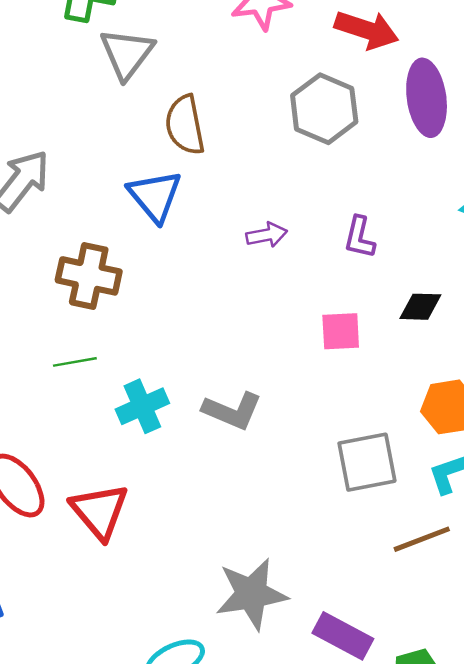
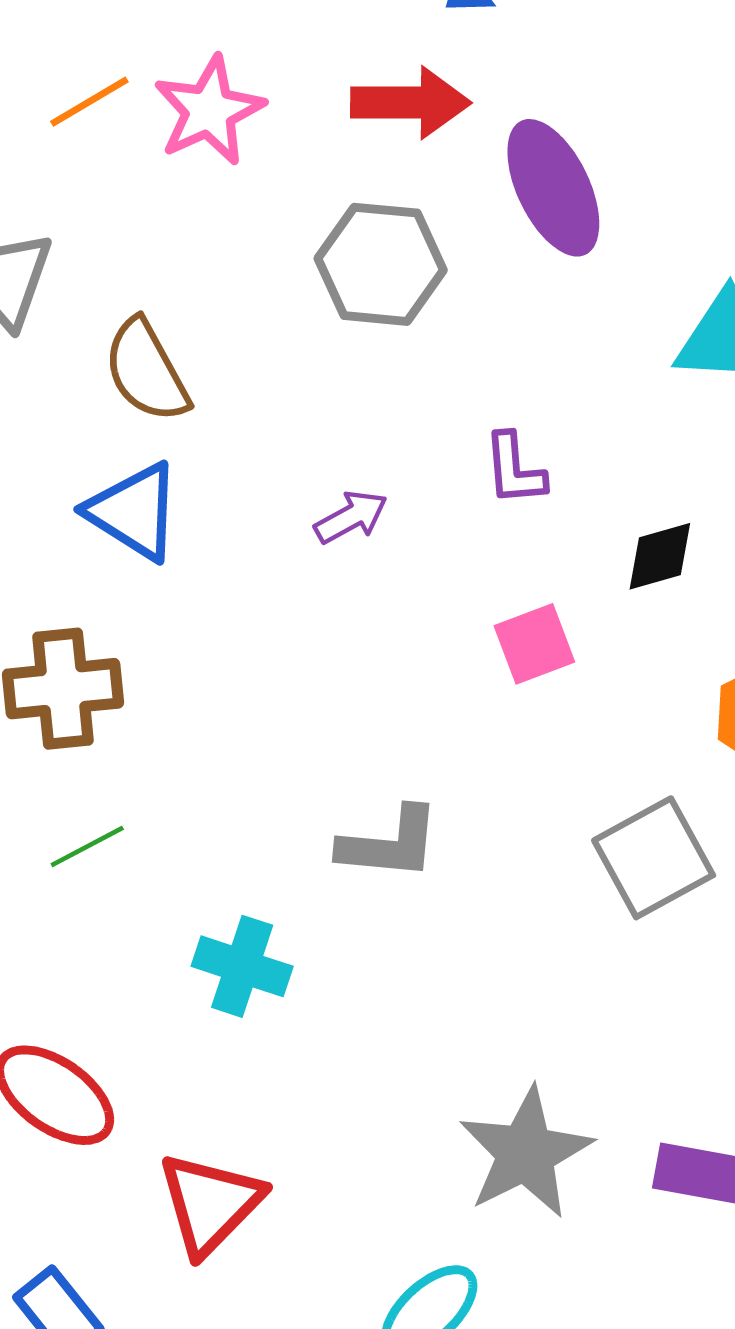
cyan cross: (142, 406) -> (242, 966), moved, turned -30
red triangle: (99, 511) -> (210, 1203), moved, turned 42

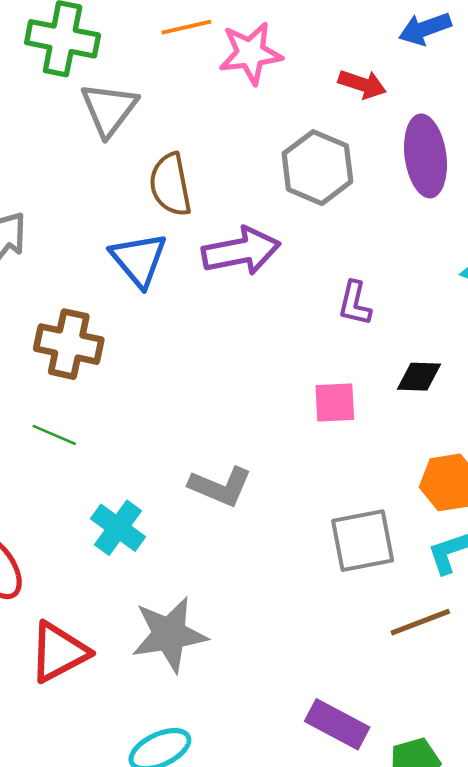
red arrow: (411, 103) -> (362, 84), size x0.7
purple arrow: (351, 517) -> (241, 251), moved, size x1.8
green line: (87, 847) -> (54, 435), turned 33
gray star: (526, 1153) -> (169, 634), moved

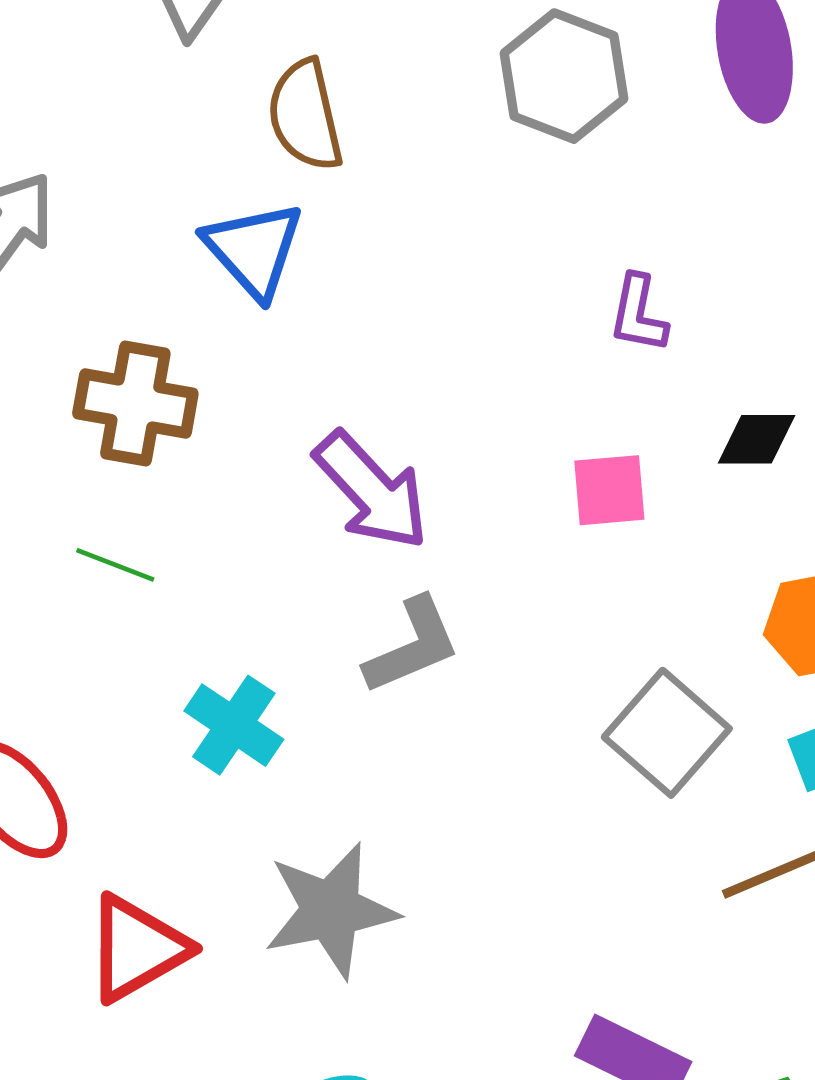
purple arrow: (241, 251) -> (372, 491), moved, turned 60
gray L-shape: (220, 486) -> (412, 646), turned -44
gray square: (363, 541) -> (667, 733), turned -36

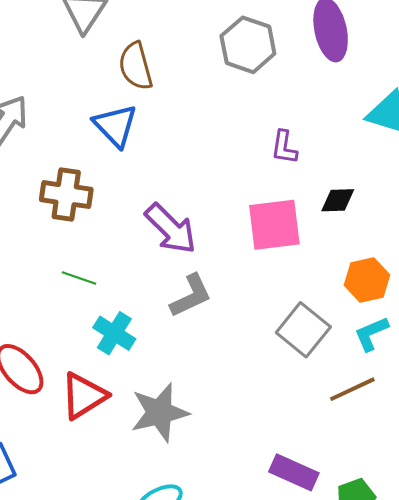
pink square: (609, 490) -> (274, 225), size x1.6
green line: (115, 565) -> (79, 278), moved
red triangle: (137, 948) -> (84, 396), moved

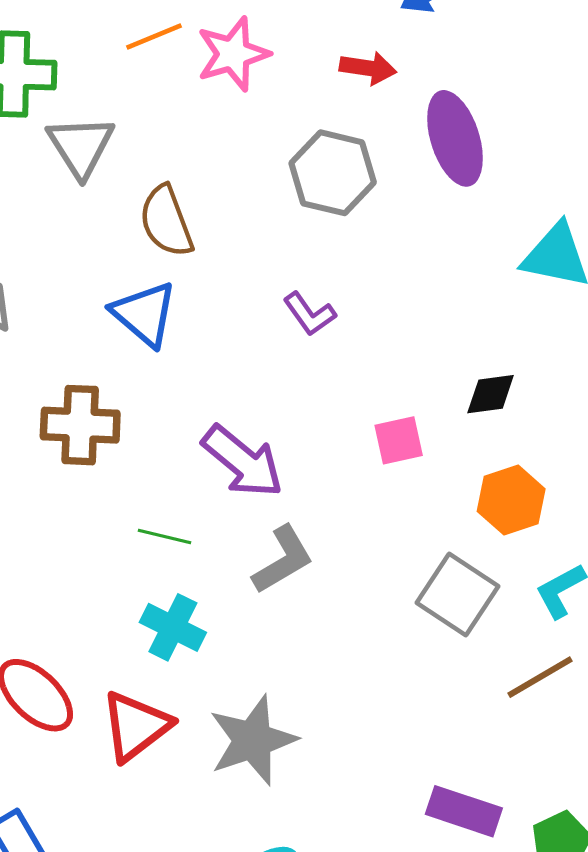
purple L-shape: (284, 147) -> (310, 314), moved, turned -39
pink square: (274, 225) -> (399, 440), size x0.6
green line: (79, 278) -> (164, 536), moved
orange hexagon: (367, 280) -> (511, 500), moved

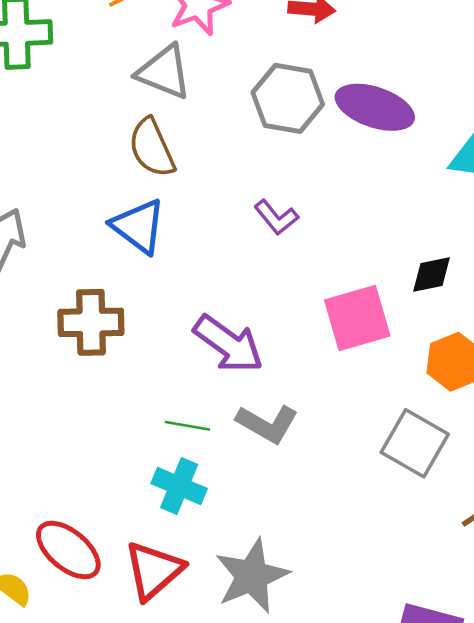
purple ellipse: (455, 138) -> (375, 107), moved, turned -50
gray triangle: (81, 146) -> (164, 72), moved, turned -32
pink square: (399, 440) -> (357, 318), size x1.6
green line: (164, 536) -> (187, 426), moved
gray L-shape: (283, 560) -> (267, 424), turned 64

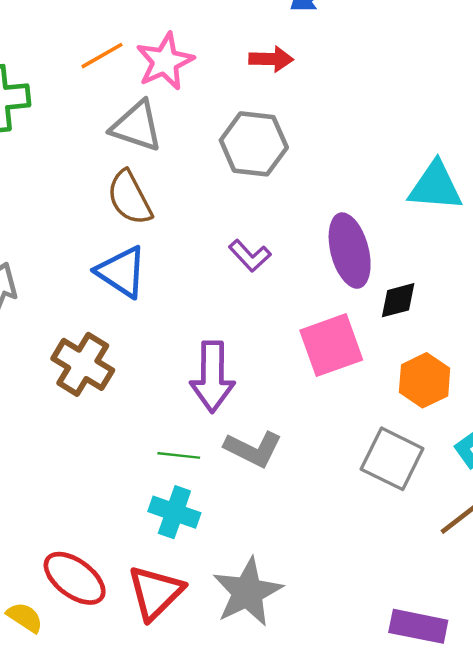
purple ellipse: (375, 107) -> (350, 251), moved, turned 60
brown cross: (91, 322) -> (83, 364), turned 36
purple arrow: (228, 344) -> (212, 377), turned 58

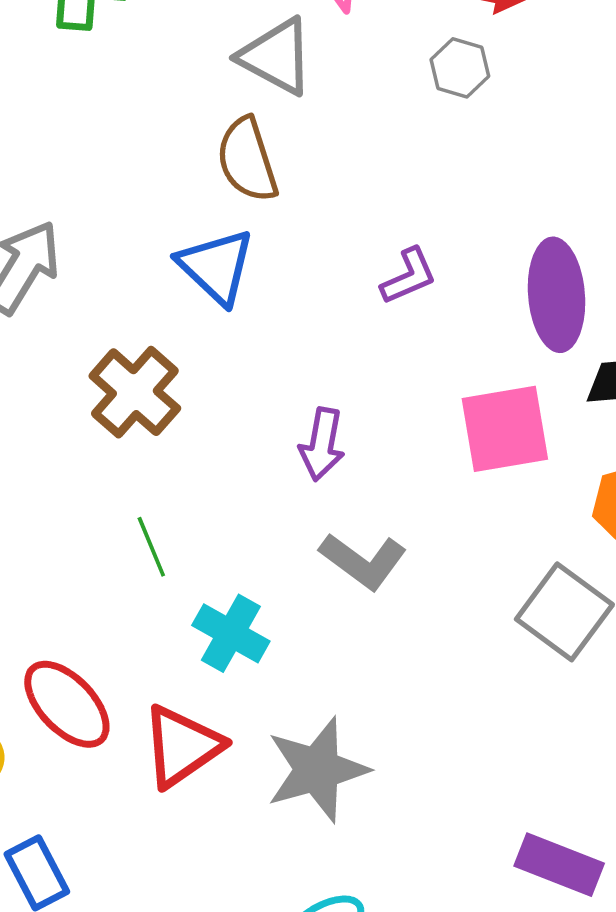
gray hexagon: (254, 144) -> (460, 68), moved, size x0.6
purple L-shape: (250, 256) -> (409, 276), turned -81
purple arrow: (212, 377) -> (322, 444), size x0.7
green line: (179, 455) -> (151, 547), moved, turned 51

